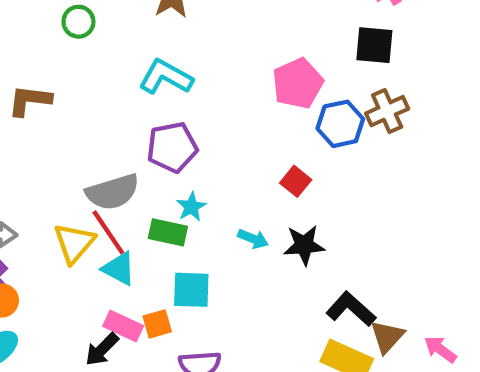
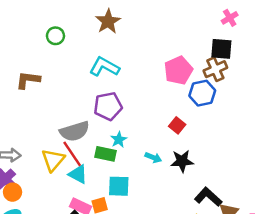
brown cross: (387, 111) -> (215, 69), moved

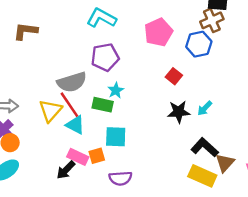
pink pentagon: (178, 70) -> (158, 32), moved
cyan arrow: (153, 158) -> (205, 108), moved, turned 112

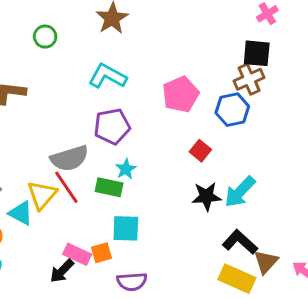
cyan arrow: (205, 108) -> (240, 192), size x1.6
cyan triangle: (75, 125) -> (21, 213), moved

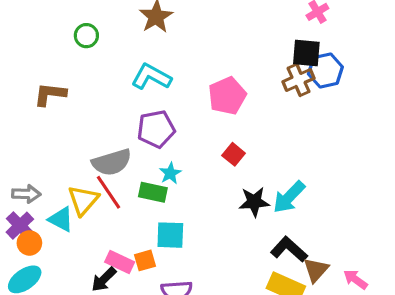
blue hexagon: (232, 110) -> (325, 70), moved
red square: (200, 151) -> (234, 154), moved

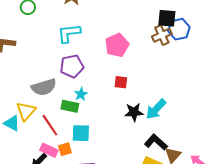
cyan L-shape: (151, 77) -> (69, 33), turned -35
red square: (234, 154) -> (121, 82), turned -32
red line: (109, 192) -> (50, 125), moved

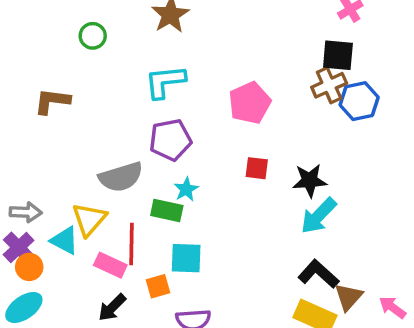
blue hexagon: (179, 29) -> (359, 101), moved
black star: (134, 112) -> (310, 180), moved
red line: (50, 125) -> (132, 244), turned 35
pink rectangle: (49, 150) -> (110, 265), moved

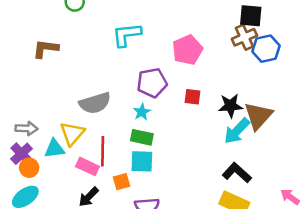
purple pentagon: (170, 140) -> (152, 83), moved
green rectangle: (167, 210) -> (142, 137), moved
cyan triangle: (64, 240) -> (54, 149), turned -35
brown triangle: (348, 297) -> (258, 116), moved, size x1.4

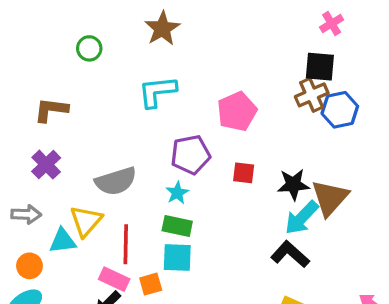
purple cross: (22, 154) -> (46, 165), moved
pink rectangle: (87, 166) -> (114, 279), moved
black L-shape: (237, 173) -> (290, 254), moved

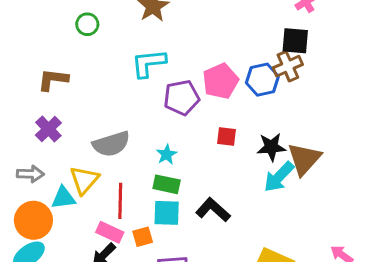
blue hexagon: (340, 110) -> (262, 80), moved
purple pentagon: (190, 155) -> (182, 98), moved
black L-shape: (290, 254) -> (213, 210), moved
orange circle: (29, 266) -> (33, 220), size x1.6

